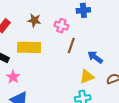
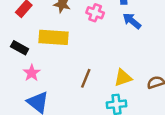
brown line: (71, 45) -> (86, 78), moved
blue arrow: (95, 57) -> (132, 21), moved

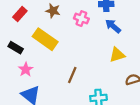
yellow rectangle: (54, 37) -> (45, 39), turned 30
yellow triangle: (123, 78) -> (117, 55), moved

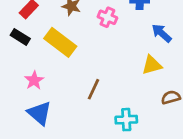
blue arrow: (113, 26) -> (162, 33), moved
black rectangle: (16, 48) -> (20, 37), moved

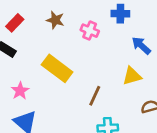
yellow rectangle: (60, 42) -> (57, 68), moved
brown line: (94, 89) -> (95, 96), moved

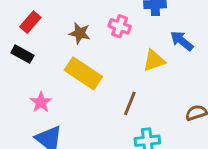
brown star: (55, 20) -> (80, 33), moved
yellow triangle: (132, 76) -> (154, 61), moved

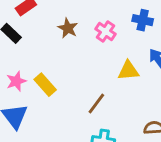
yellow rectangle: (83, 73) -> (45, 85), moved, size x0.7

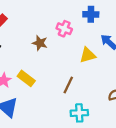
brown star: (68, 28) -> (40, 43), moved

